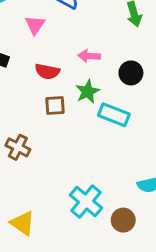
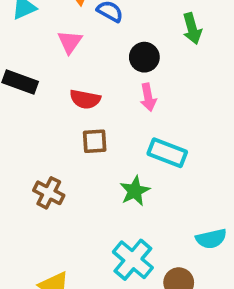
pink arrow: (89, 56) -> (148, 97), moved, turned -105
black circle: (131, 73) -> (144, 57), moved
green star: (88, 92) -> (135, 191), moved

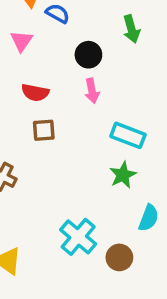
cyan rectangle: (167, 153) -> (128, 135), moved
green star: (135, 191) -> (123, 175), moved
cyan semicircle: (211, 239) -> (149, 218), turned -56

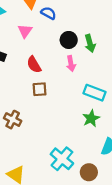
green arrow: (131, 29) -> (90, 43), moved
red semicircle: (35, 93) -> (34, 65), turned 48

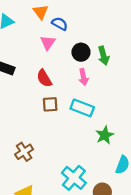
pink triangle: (25, 31) -> (48, 43), moved
cyan rectangle: (94, 93) -> (82, 108), moved
brown cross: (13, 120) -> (24, 152), moved, turned 30

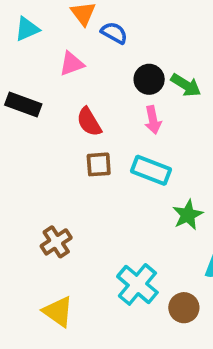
pink triangle: (48, 43) -> (72, 64), moved, turned 35
green arrow: (104, 56) -> (186, 85), turned -42

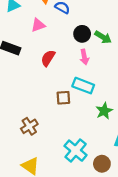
red semicircle: (89, 122) -> (48, 58), turned 63
brown square: (99, 164) -> (63, 98), moved

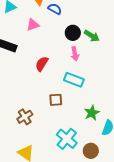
red semicircle: (48, 58) -> (42, 64), moved
brown square: (63, 98) -> (56, 100), moved
green star: (104, 111) -> (92, 113), moved

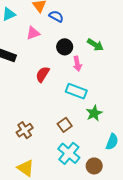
black circle: (73, 33) -> (65, 47), moved
brown square: (56, 100) -> (65, 125), moved, turned -32
green star: (92, 113) -> (94, 113), moved

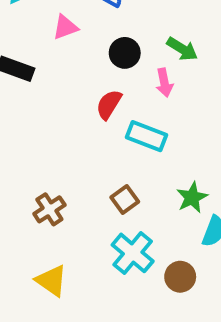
pink arrow: (77, 64) -> (164, 83), moved
red semicircle: (43, 74) -> (109, 104), moved
green star: (94, 113) -> (192, 198), moved

